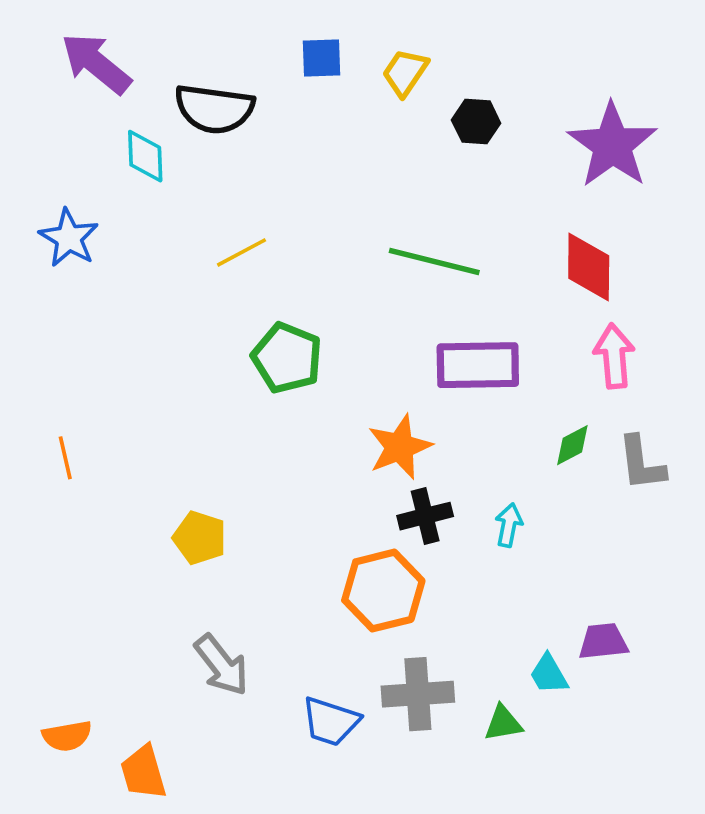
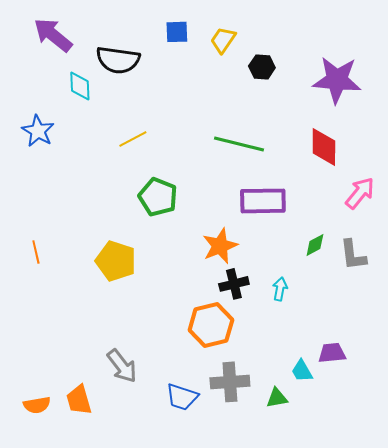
purple star: (612, 145) -> (337, 80), turned -30
pink arrow: (614, 356) -> (360, 193), moved, turned 44
yellow pentagon: (200, 538) -> (116, 261), moved, size x1.4
orange trapezoid: (143, 772) -> (79, 400), moved

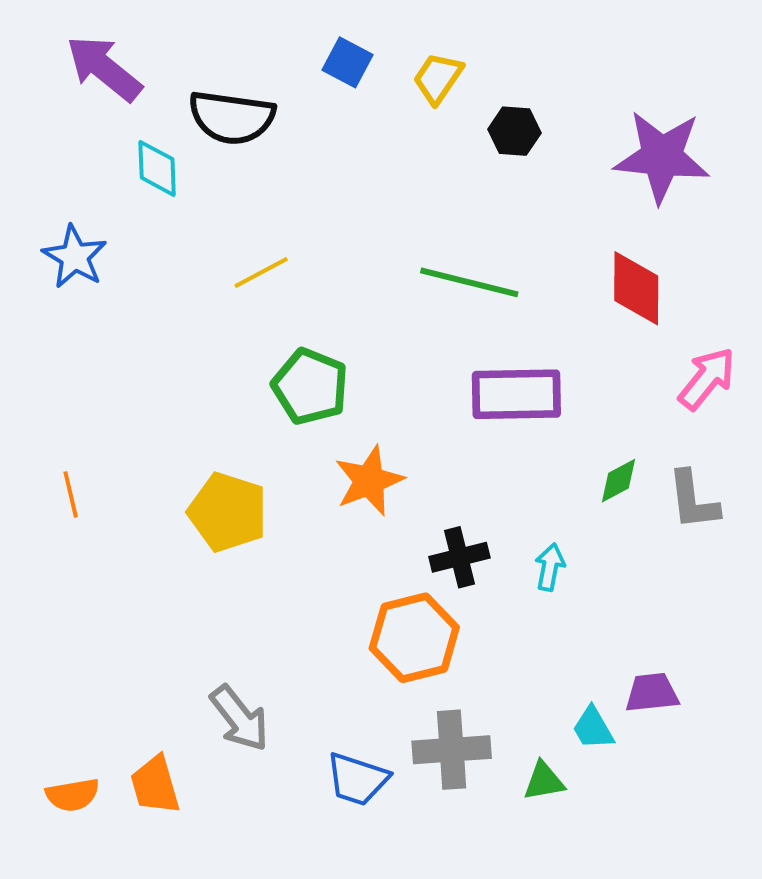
blue square: (177, 32) -> (348, 62), turned 30
orange star: (220, 246) -> (369, 481), moved

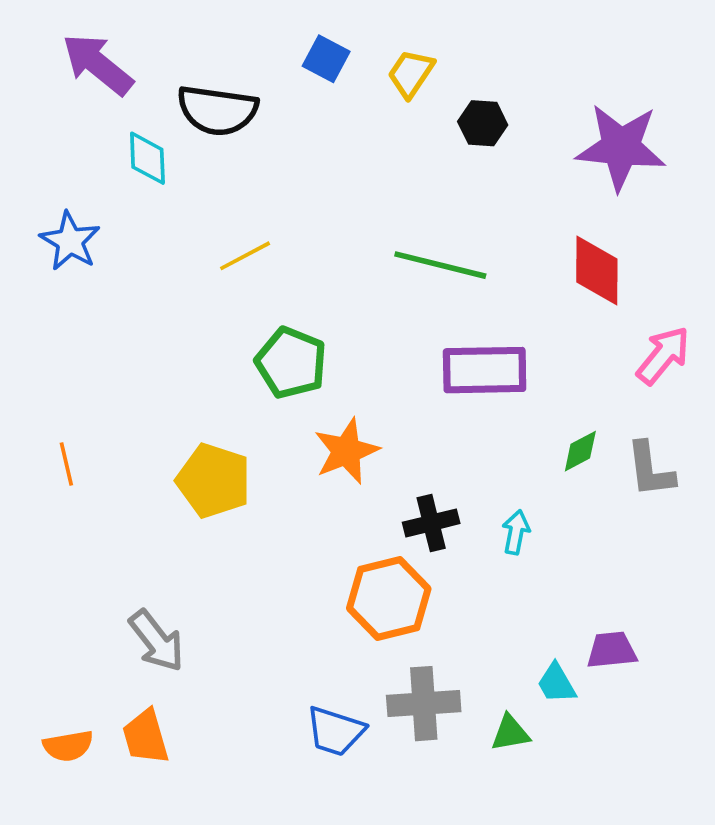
gray arrow: (240, 718) -> (157, 641), moved

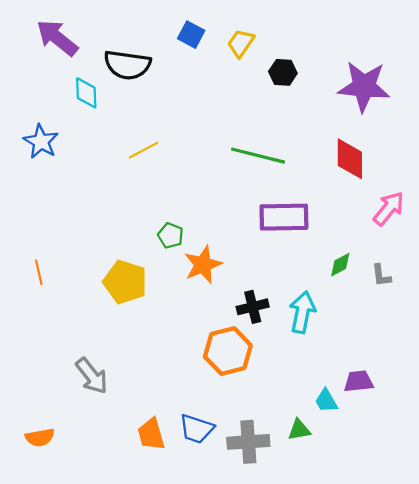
green pentagon: (291, 363) -> (171, 235), moved, size x0.6
gray L-shape: (650, 470) -> (381, 275), size x0.7
cyan arrow: (516, 532) -> (302, 312), size x1.6
gray cross: (424, 704) -> (248, 442), moved
orange trapezoid: (146, 737) -> (151, 434), moved

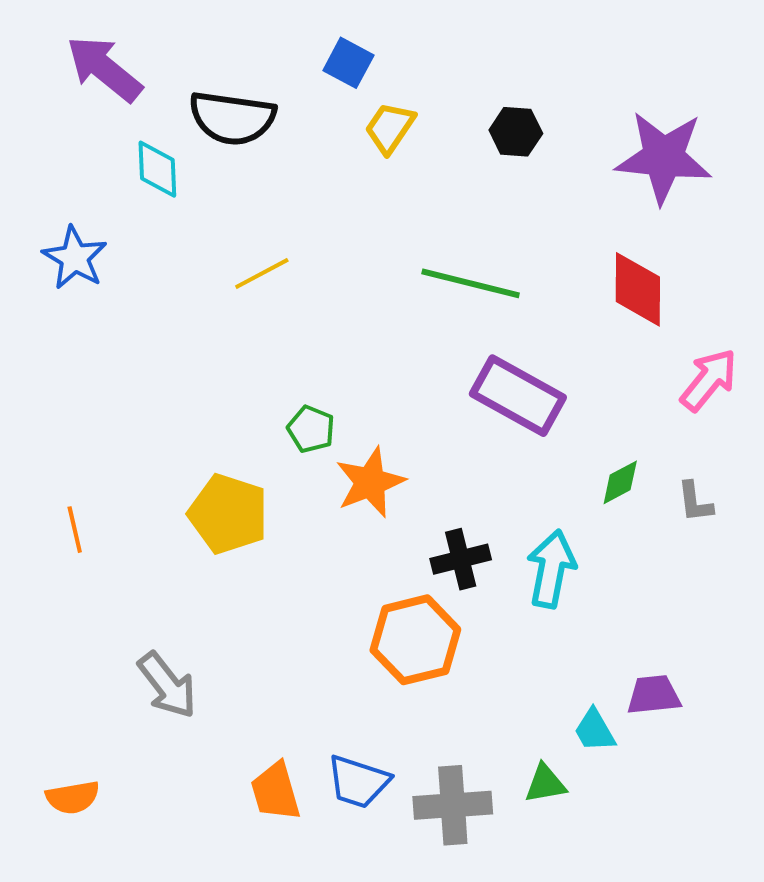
yellow trapezoid: (241, 43) -> (390, 128), moved
purple rectangle: (284, 217) -> (518, 396), turned 30
orange line: (39, 272) -> (75, 530), moved

